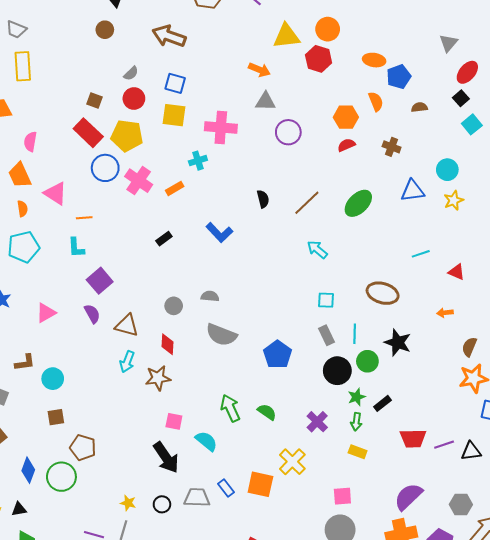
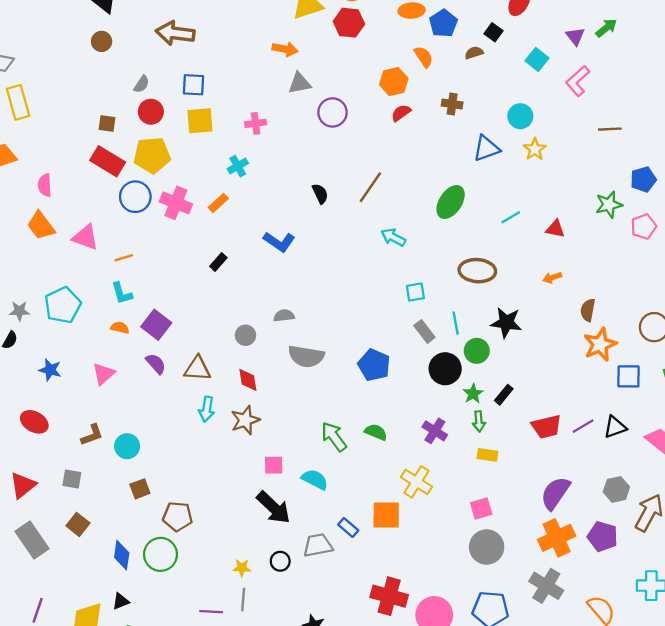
black square: (461, 98) -> (494, 32), moved
pink cross: (221, 127) -> (256, 123), size x0.6
green ellipse: (358, 203) -> (451, 202), moved
orange semicircle: (23, 209) -> (120, 328), moved, turned -56

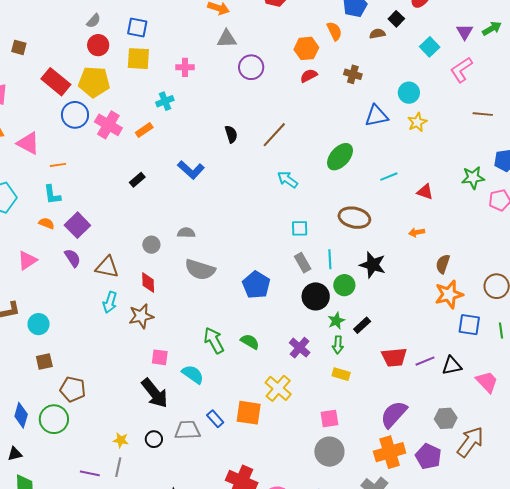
brown square: (107, 124) -> (19, 47), moved

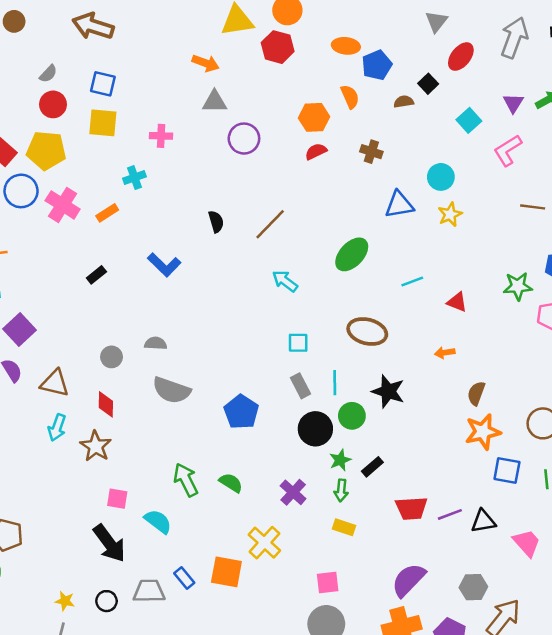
brown star: (141, 316) -> (96, 446), turned -30

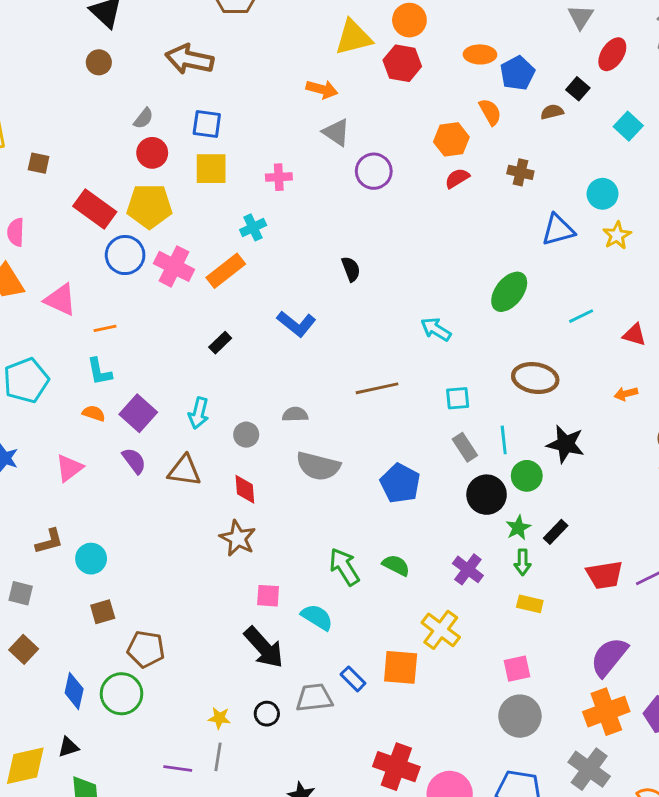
gray triangle: (215, 102) -> (336, 132), turned 40
orange rectangle: (107, 213) -> (226, 271), size x1.5
brown line: (270, 224) -> (377, 388), moved, turned 39
cyan arrow: (57, 428) -> (199, 413), moved

